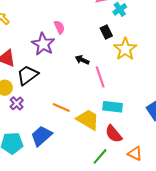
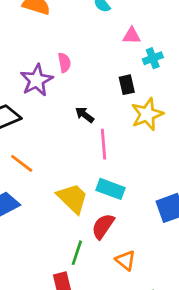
orange line: (61, 107) -> (22, 163), moved
red semicircle: (114, 134) -> (103, 226), turned 60
green line: (100, 156) -> (77, 253), turned -36

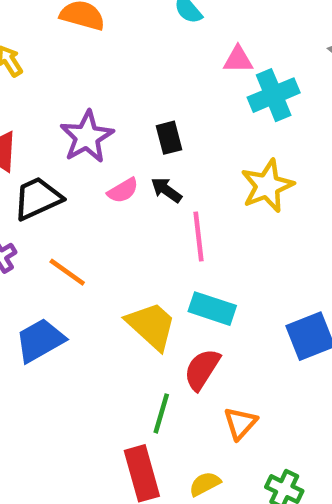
cyan cross: (153, 58) -> (274, 95), size x1.5
pink semicircle: (64, 63) -> (123, 190), moved, turned 72
black rectangle: (127, 85) -> (169, 138), moved
orange triangle: (126, 260) -> (240, 423), turned 35

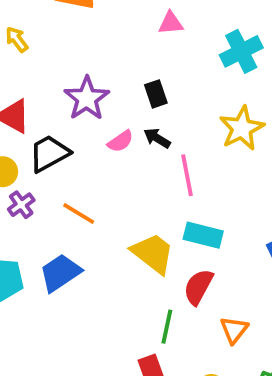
pink triangle: (238, 60) -> (171, 23), moved

